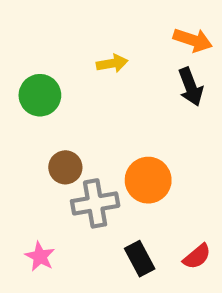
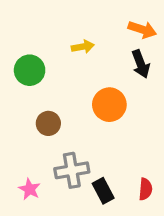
orange circle: (148, 180) -> (109, 105), moved
gray cross: (95, 203) -> (72, 170), moved
red semicircle: (197, 257) -> (145, 189), turned -45

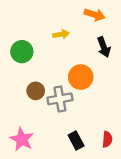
orange arrow: (142, 29) -> (95, 15), moved
gray cross: (72, 170) -> (60, 99), moved
pink star: (30, 189) -> (22, 139), size x1.5

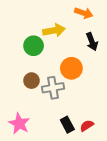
yellow arrow: (61, 34) -> (54, 30), size x1.5
green circle: (22, 52) -> (34, 46), moved
red semicircle: (107, 139) -> (87, 126), moved, turned -128

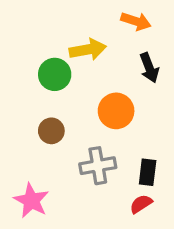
gray cross: (53, 88) -> (98, 166), moved
black rectangle: (67, 125) -> (148, 172), moved, turned 35

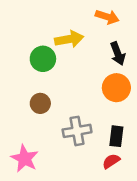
orange circle: (116, 111) -> (116, 88), moved

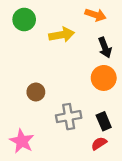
green circle: (43, 59) -> (24, 19), moved
black rectangle: (116, 136) -> (104, 121), turned -30

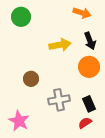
yellow arrow: (62, 35) -> (60, 45), moved

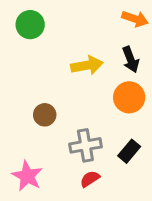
orange arrow: (82, 13) -> (135, 19), moved
black rectangle: (89, 104) -> (129, 151), turned 63
red semicircle: (85, 123) -> (90, 179), moved

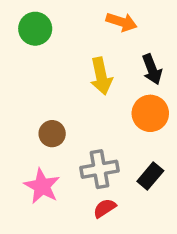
orange arrow: (135, 19) -> (122, 22), moved
yellow arrow: (87, 65) -> (101, 76), turned 88
pink star: (27, 176) -> (42, 186), moved

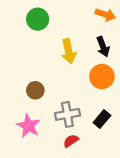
orange arrow: (122, 22) -> (105, 15), moved
green circle: (35, 29) -> (38, 19), moved

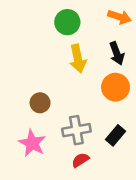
green circle: (38, 19) -> (67, 22), moved

